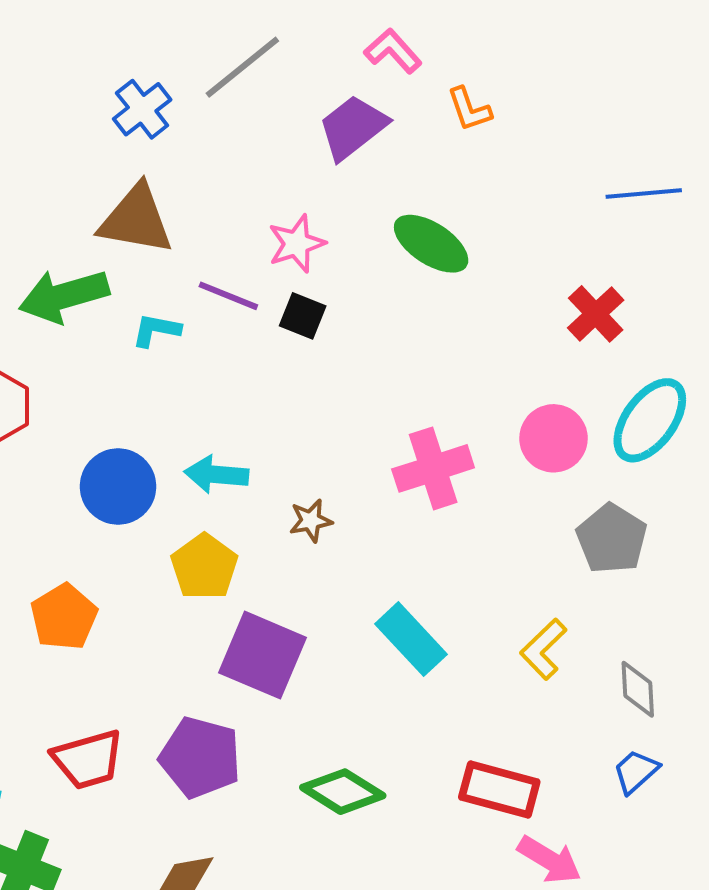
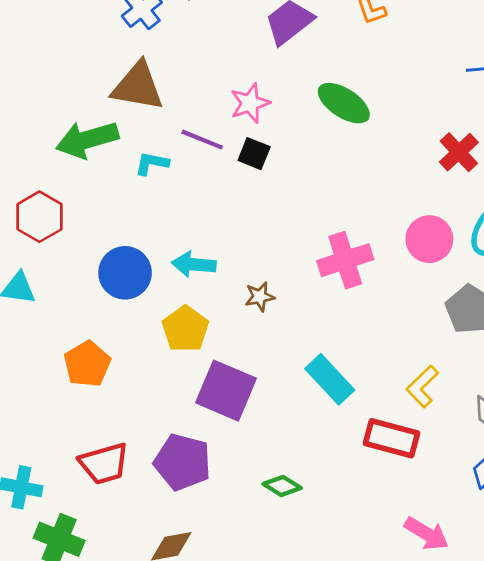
red rectangle: (499, 790) -> (391, 438), moved
green diamond: (343, 792) -> (282, 486), size x0.7

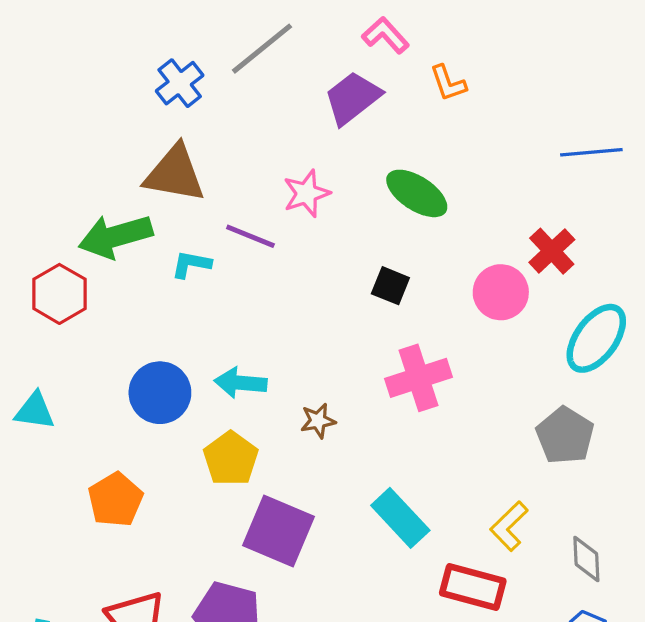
black square: (254, 154) -> (390, 286), moved
red hexagon: (39, 217) -> (59, 294), moved
pink circle: (429, 239) -> (501, 292), moved

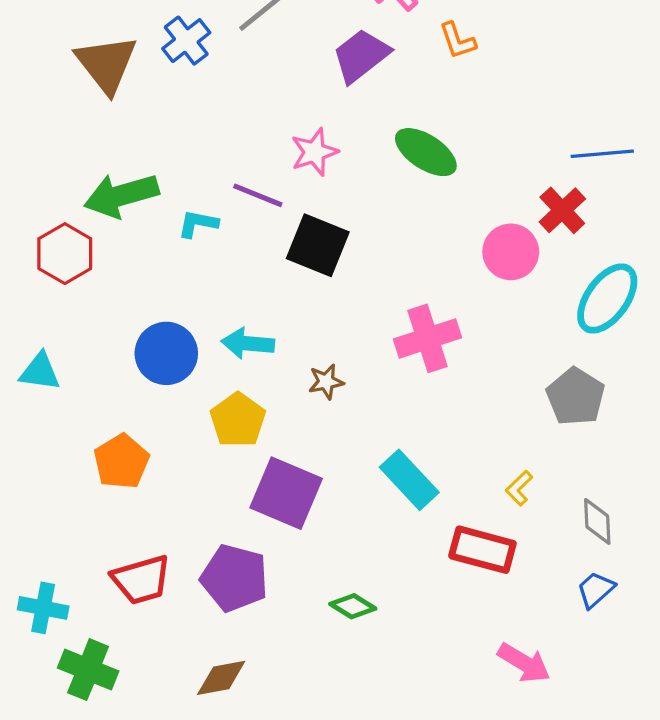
blue line: (591, 152) -> (602, 154), moved
brown triangle: (175, 174) -> (106, 64), moved, turned 42
black square: (390, 286) -> (318, 245), moved, size x1.6
yellow L-shape: (509, 526) -> (519, 488), size x0.7

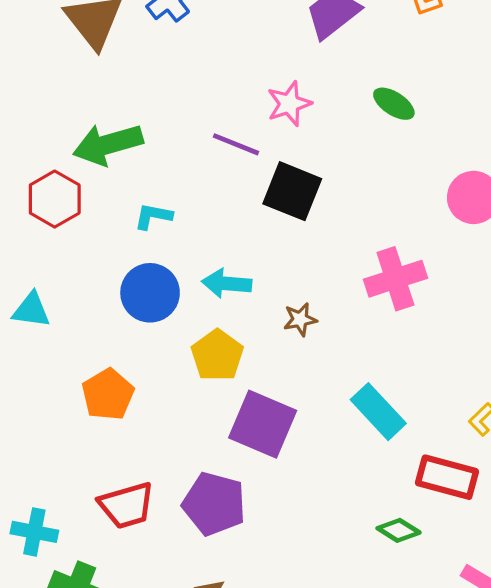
green ellipse: (426, 152) -> (394, 104), size x0.7
cyan L-shape: (198, 224) -> (153, 216), moved
green diamond: (353, 606) -> (399, 530), moved

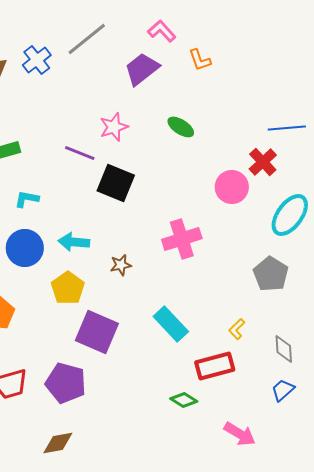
red rectangle: (447, 477) -> (215, 366), turned -30

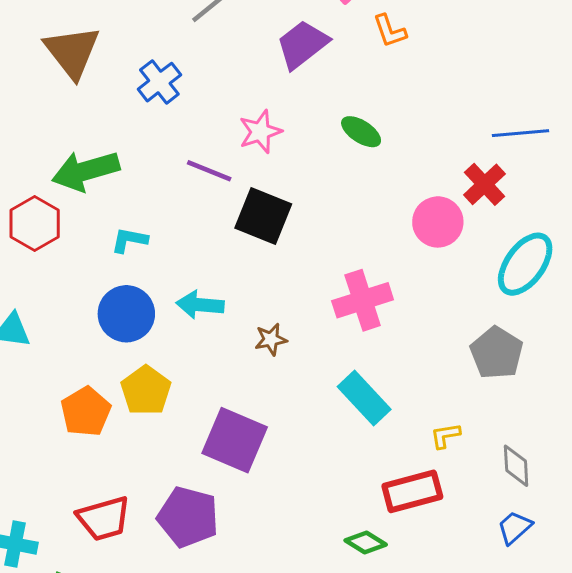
blue cross: (37, 60) -> (159, 82), moved
yellow pentagon: (68, 288) -> (146, 391), moved
cyan rectangle: (171, 324) -> (364, 398), moved
yellow L-shape: (237, 329) -> (445, 436), turned 35

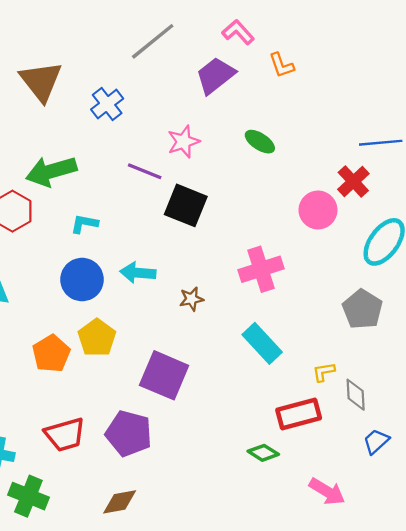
gray diamond: (516, 466) -> (356, 395), moved

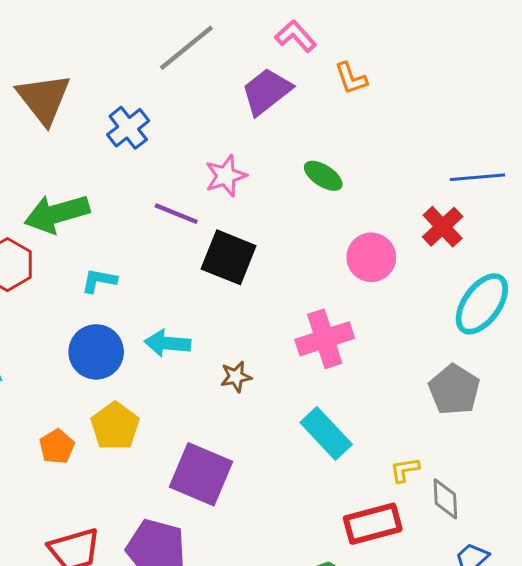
pink circle: (318, 210) -> (371, 257), moved
orange pentagon: (51, 354) -> (57, 447), size x0.7

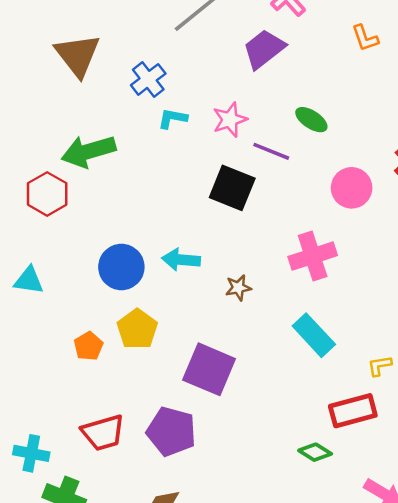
orange L-shape: (351, 78) -> (365, 38), moved
purple line: (176, 214) -> (271, 151), moved
cyan L-shape: (99, 281) -> (173, 118), moved

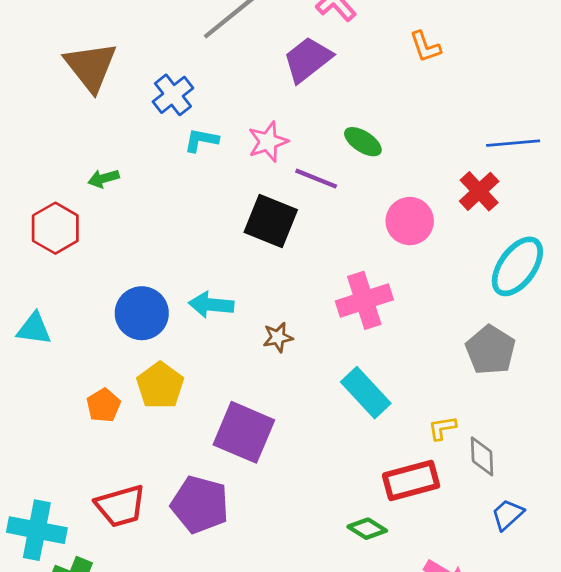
green arrow: (89, 151) -> (103, 179), size x0.5
cyan cross: (31, 453) -> (37, 530), size x1.4

